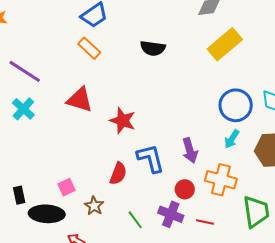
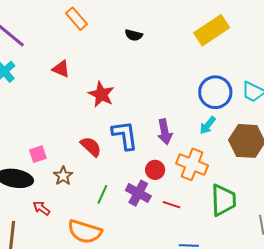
black semicircle: (153, 48) -> (134, 35), moved, size x0.7
red triangle: (80, 100) -> (61, 69), size x0.7
red semicircle: (118, 174) -> (91, 147), turned -75
green line: (135, 220) -> (102, 194), turned 54

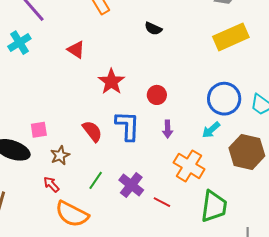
purple arrow: (165, 132) -> (168, 129), size x0.7
red circle: (155, 170) -> (157, 95), moved
red arrow: (41, 208) -> (51, 184), moved

